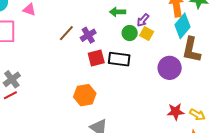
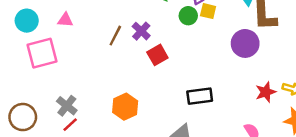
black rectangle: (119, 59) -> (200, 96), moved
orange hexagon: (85, 95) -> (125, 107), moved

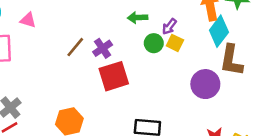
red square: (157, 55) -> (114, 76), size x1.4

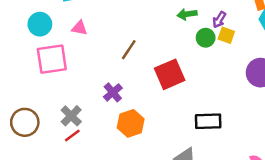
purple cross: (103, 48) -> (113, 92), moved

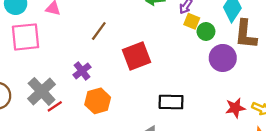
green circle: (206, 38) -> (206, 31), moved
gray cross: (71, 116) -> (42, 91), size x1.4
red line: (72, 135) -> (55, 106), moved

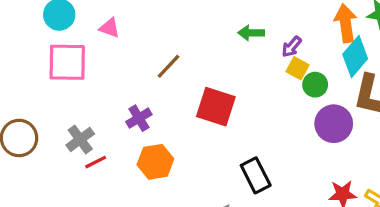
red square: (137, 56) -> (216, 107), turned 32
gray cross: (42, 91) -> (80, 139), size x0.7
black rectangle: (171, 102) -> (256, 175), turned 55

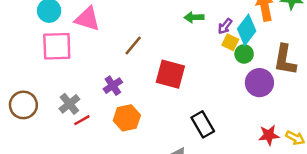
pink triangle: (110, 28) -> (87, 19), size x1.6
cyan diamond: (355, 56) -> (247, 30), moved

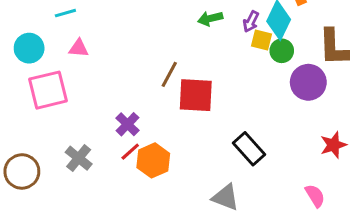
pink triangle: (87, 19) -> (79, 48), size x0.6
brown line: (133, 46) -> (169, 74), moved
red line: (82, 120) -> (130, 152), moved

